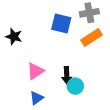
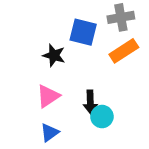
black star: (14, 37) -> (54, 55), moved

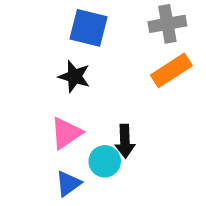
blue square: (83, 32) -> (89, 28), moved
cyan circle: (102, 117) -> (105, 161), moved

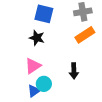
black arrow: (125, 141) -> (74, 71), moved
cyan circle: (105, 161) -> (44, 84), moved

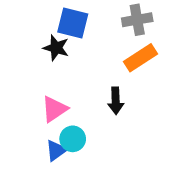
black star: (37, 38) -> (56, 48), moved
black arrow: (74, 71) -> (116, 101), moved

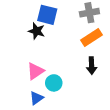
black arrow: (116, 101) -> (92, 66), moved
cyan circle: (73, 139) -> (54, 83), moved

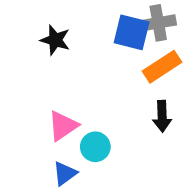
blue square: (47, 15) -> (132, 32), moved
black star: (36, 31) -> (55, 40), moved

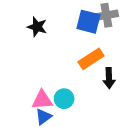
orange rectangle: (162, 67) -> (91, 59), moved
pink triangle: (63, 126) -> (42, 100), moved, turned 30

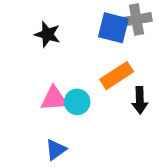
cyan circle: (64, 99) -> (77, 102), moved
pink triangle: (42, 100) -> (54, 99), moved

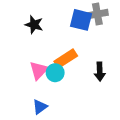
orange rectangle: (117, 76) -> (66, 59), moved
pink triangle: (54, 99) -> (39, 70), turned -42

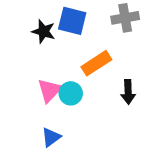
blue square: (81, 20) -> (72, 21), moved
orange rectangle: (66, 59) -> (96, 63), moved

